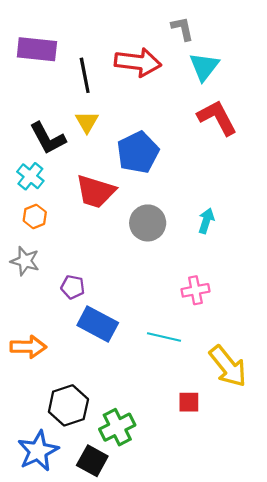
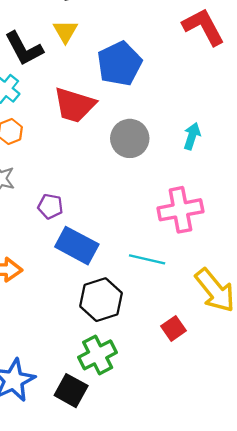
pink cross: (195, 290) -> (180, 210), size x1.5
red square: (189, 402) -> (174, 328), turned -35
black hexagon: (68, 405) -> (101, 300), moved

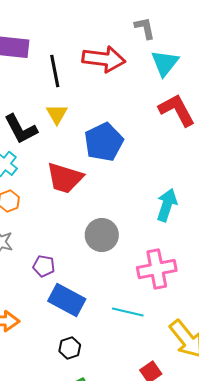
cyan arrow: (192, 136) -> (167, 205), size x1.4
gray circle: (130, 138) -> (102, 235), moved
black hexagon: (101, 300) -> (70, 348), moved, size x0.6

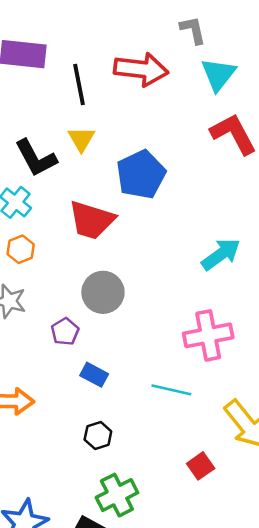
cyan arrow: (167, 205) -> (221, 254), turned 36
gray circle: (102, 235) -> (103, 292), moved
purple pentagon: (44, 266) -> (65, 332), turned 30
blue rectangle: (67, 300) -> (94, 375), size x0.6

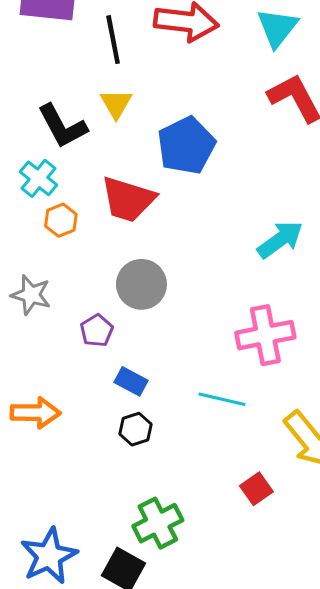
orange hexagon: (21, 249) -> (61, 220), moved
black hexagon: (98, 436) -> (135, 429), moved

